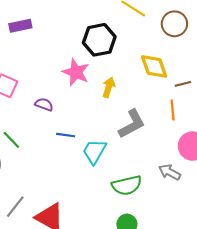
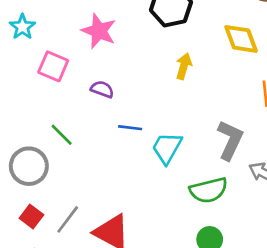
pink star: (76, 72) -> (99, 31), moved
gray L-shape: (132, 124) -> (230, 140), moved, turned -36

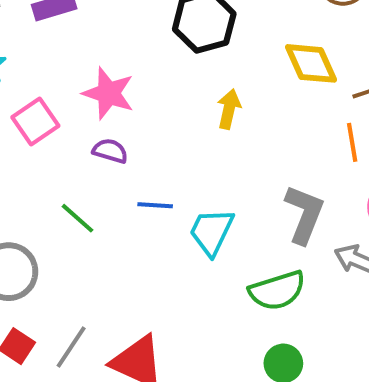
pink star: (99, 31) -> (108, 93), moved
pink square: (53, 66) -> (35, 122), turned 36
green line: (62, 135) -> (78, 218), moved

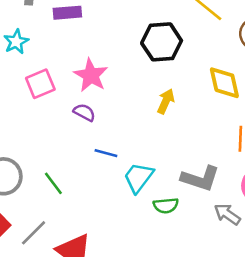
gray L-shape: (304, 214) -> (200, 178), turned 75
green line: (78, 218) -> (53, 183), moved
green semicircle: (277, 291) -> (166, 205), moved, size x0.7

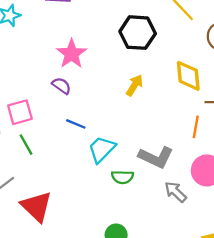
pink square: (40, 84) -> (20, 112), moved

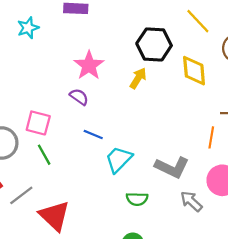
yellow diamond: (188, 76) -> (194, 71), moved
yellow arrow: (134, 85) -> (138, 78), moved
pink square: (20, 112) -> (38, 123), turned 30
green semicircle: (122, 177) -> (137, 199), moved

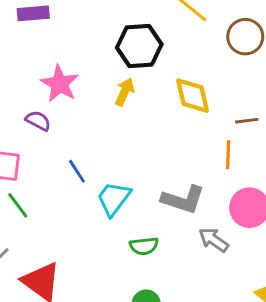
yellow diamond: (194, 71) -> (193, 96), moved
purple semicircle: (79, 97) -> (38, 121), moved
blue line: (93, 135) -> (77, 171), turned 42

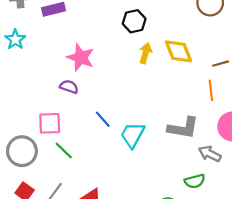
black hexagon: (139, 46) -> (134, 21), size x0.7
yellow arrow: (125, 92) -> (145, 53), moved
green semicircle: (144, 246) -> (195, 181), moved

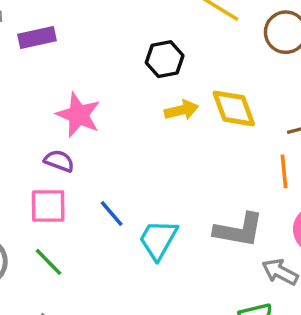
yellow arrow: (145, 53) -> (181, 110), turned 60
pink square: (50, 123) -> (48, 206), moved

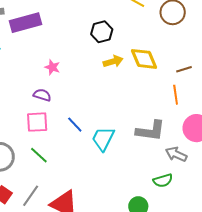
purple rectangle: (37, 38) -> (26, 23), size x1.4
pink star: (78, 115) -> (52, 67), size x0.6

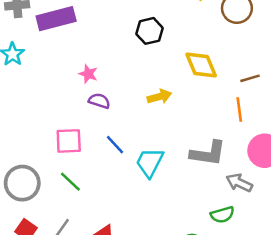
yellow arrow: (113, 61) -> (159, 97), moved
purple semicircle: (42, 95) -> (99, 101), moved

